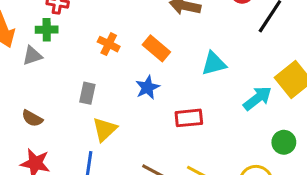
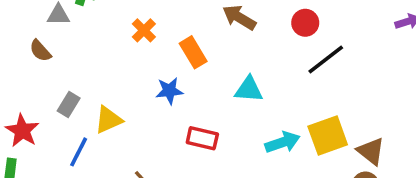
gray rectangle: (87, 93) -> (69, 105), moved
brown semicircle: (32, 118) -> (40, 51), moved

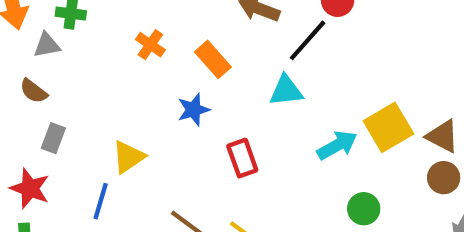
black line: (326, 59) -> (308, 40), moved
gray rectangle: (69, 105) -> (53, 138), moved
red rectangle: (202, 138) -> (242, 158), turned 68

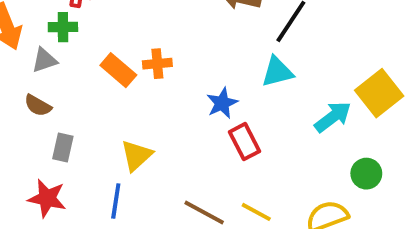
orange cross: (150, 45) -> (157, 64), moved, turned -32
orange rectangle: (213, 59) -> (118, 70), moved
blue star: (193, 110) -> (222, 103), moved

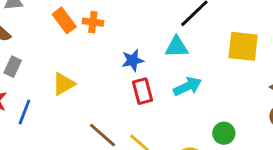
yellow square: (379, 93) -> (243, 46), moved, turned 32
cyan arrow: (333, 117) -> (187, 86), moved
blue line: (116, 201) -> (24, 112), moved

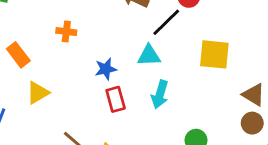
orange rectangle: (64, 20) -> (18, 55), moved
cyan arrow: (187, 86) -> (160, 94), turned 132

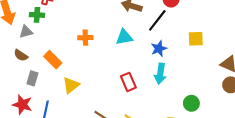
yellow square: (214, 54) -> (196, 39), size x0.7
cyan triangle: (149, 55) -> (124, 37), moved
blue star: (106, 69) -> (159, 49), moved

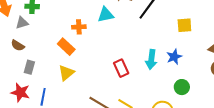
cyan triangle: (124, 37) -> (106, 15), moved
blue star: (159, 49) -> (174, 57), moved
orange rectangle: (53, 60) -> (66, 47), moved

